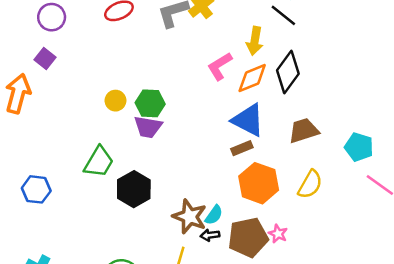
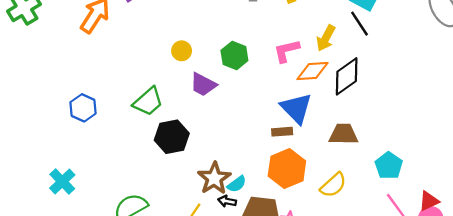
green hexagon: (150, 103) -> (234, 55), moved

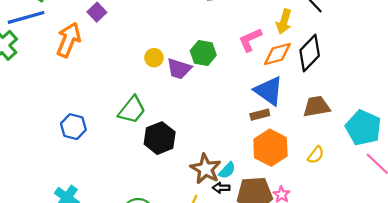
purple trapezoid: (203, 84) -> (179, 69), moved
cyan pentagon: (389, 166) -> (363, 128), size x1.4
yellow semicircle: (333, 185) -> (316, 155), size x0.7

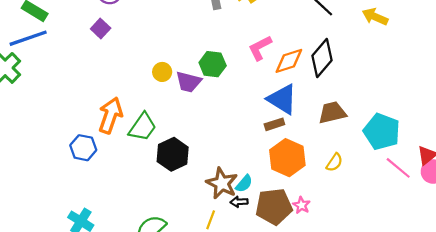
yellow arrow: (284, 22) -> (375, 17), moved, turned 100
orange arrow: (69, 40) -> (110, 115), moved

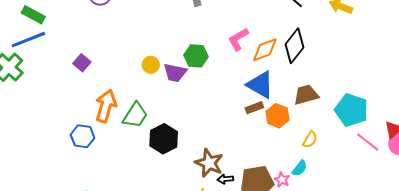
purple square: (101, 28) -> (82, 63), moved
orange hexagon: (287, 158) -> (278, 116), moved, size x0.7
cyan semicircle: (244, 184) -> (300, 168), moved

